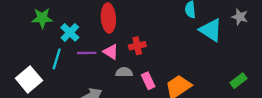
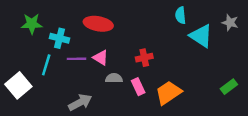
red ellipse: (108, 18) -> (98, 24), turned -76
cyan cross: (70, 32) -> (60, 38), turned -30
red cross: (137, 46) -> (144, 58), moved

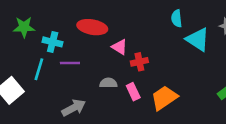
pink triangle: (101, 58) -> (120, 47), moved

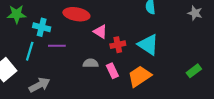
cyan triangle: (198, 39) -> (148, 45), moved
gray arrow: (74, 108) -> (39, 85), moved

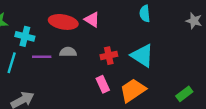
pink triangle: (100, 32) -> (92, 20), moved
gray semicircle: (91, 63) -> (68, 52), moved
green rectangle: (194, 71) -> (184, 94), moved

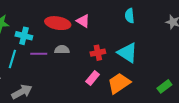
pink rectangle: (103, 84) -> (93, 78), turned 64

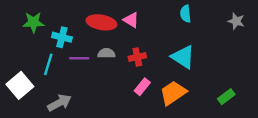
red cross: (98, 53) -> (137, 57), moved

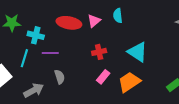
cyan semicircle: (186, 14) -> (118, 16), moved
pink triangle: (131, 20) -> (94, 21), turned 48
gray semicircle: (106, 53) -> (60, 77), moved, turned 72

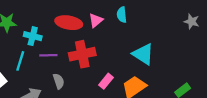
red cross: (99, 52) -> (82, 54), moved, size x1.6

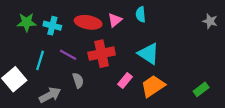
cyan cross: (33, 36) -> (52, 26), moved
cyan triangle: (143, 54) -> (148, 54), moved
purple line: (48, 55) -> (68, 55), turned 30

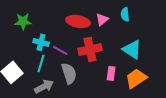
cyan cross: (52, 26) -> (41, 42), moved
cyan line: (40, 60) -> (41, 63), moved
gray semicircle: (78, 80) -> (69, 73), size x1.5
pink rectangle: (125, 80) -> (111, 73), turned -32

